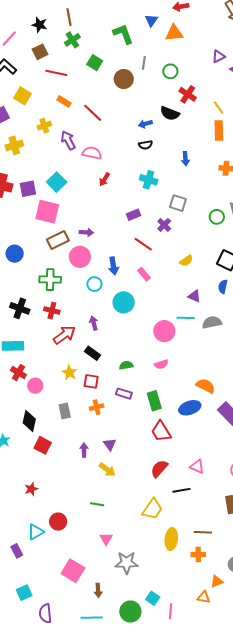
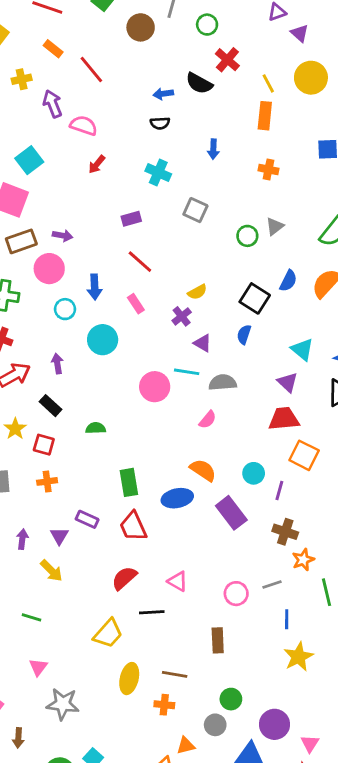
purple cross: (164, 225) -> (182, 316), moved
pink semicircle: (161, 364) -> (208, 420), moved, turned -40
purple rectangle: (124, 394) -> (87, 519), moved

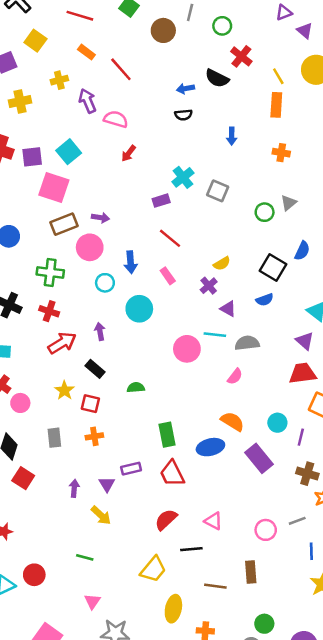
cyan cross: (158, 172) -> (183, 177), moved, turned 30
blue semicircle: (244, 334) -> (265, 300), turned -126
purple rectangle: (87, 519) -> (131, 469), turned -36
brown line: (175, 674) -> (215, 586), moved

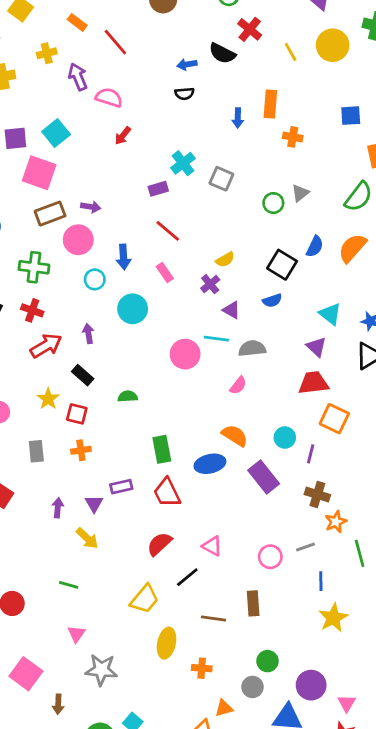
orange rectangle: (276, 105) -> (270, 104), moved
black line: (191, 549) -> (187, 577), turned -35

